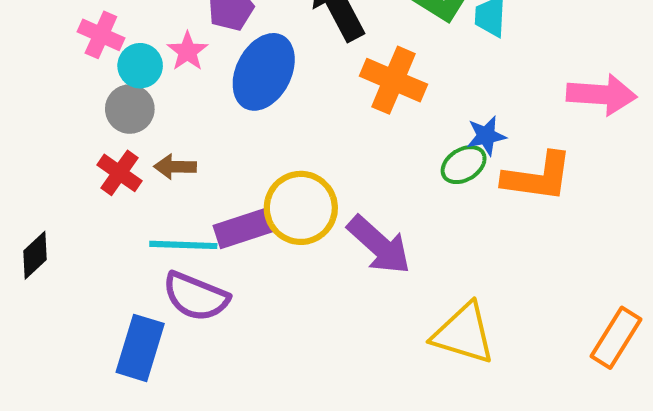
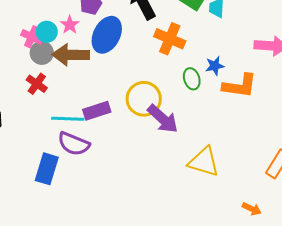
pink cross: (101, 35) -> (32, 37), moved
green ellipse: (464, 165) -> (192, 79), moved, turned -75
brown arrow: (175, 167) -> (71, 55), moved, size x1.8
yellow circle: (301, 208) -> (144, 99), moved

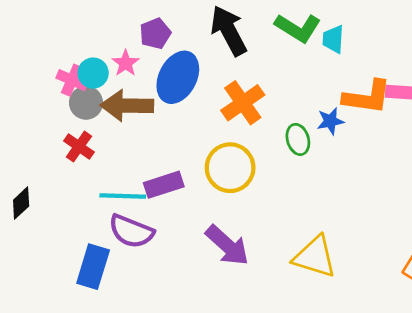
orange cross: (170, 39) -> (243, 103), moved, turned 32
orange L-shape: (240, 86) -> (367, 97), moved
purple arrow: (163, 119) -> (227, 245), moved

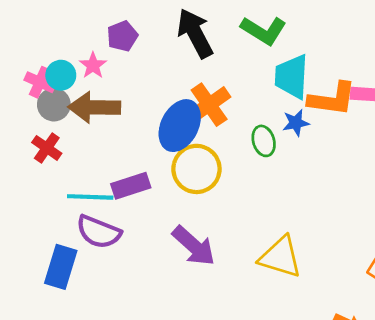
cyan trapezoid: (333, 39) -> (292, 77), moved, size x1.6
blue ellipse: (178, 77) -> (180, 126), moved

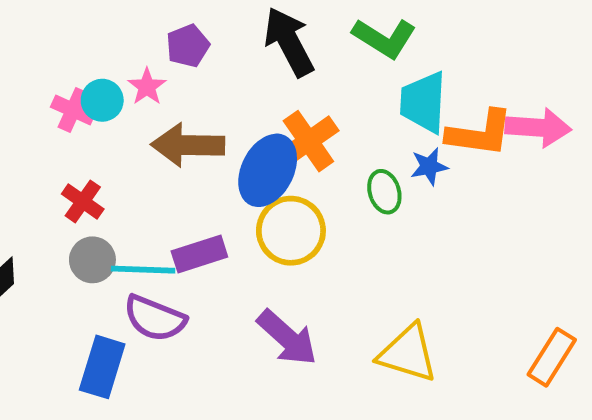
gray circle: (54, 105) -> (92, 260), moved
brown arrow: (94, 107) -> (188, 145), moved

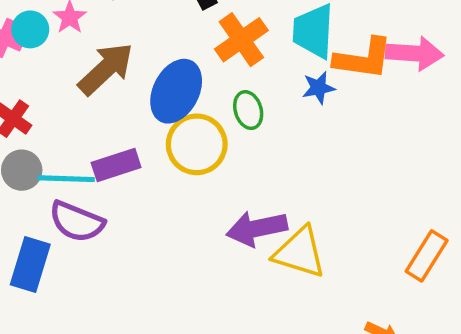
orange cross: (308, 141) -> (241, 40), moved
brown arrow: (188, 145) -> (106, 69), turned 136
green ellipse: (384, 192) -> (248, 110), moved
purple arrow: (287, 338) -> (257, 228), moved, turned 126

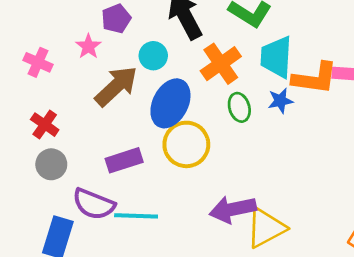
cyan circle: (30, 29) -> (153, 56), moved
green ellipse: (248, 110) -> (239, 107), moved
cyan line: (66, 179) -> (136, 216), moved
yellow triangle: (300, 252) -> (266, 228), turned -45

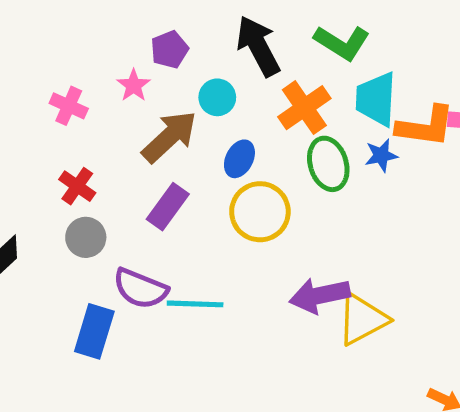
blue ellipse: (170, 103) -> (239, 159), size x0.6
green ellipse: (239, 107) -> (328, 164), size x1.4
purple rectangle: (124, 160) -> (168, 207), moved, turned -36

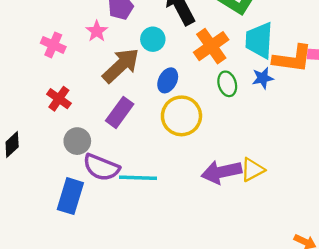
green ellipse: (328, 164) -> (227, 84), size x0.7
gray circle: (86, 237) -> (77, 141), moved
yellow triangle: (362, 319) -> (252, 170), moved, size x0.7

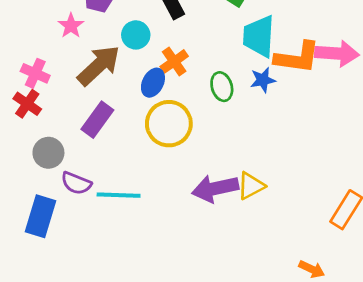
pink cross: (53, 45) -> (35, 73), moved
orange cross: (211, 46) -> (174, 61), moved, size x0.7
purple semicircle: (101, 167) -> (76, 183), size x0.7

